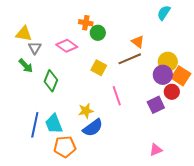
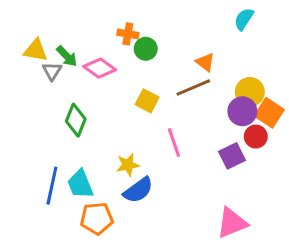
green arrow: (26, 66) -> (67, 56), moved
pink triangle: (156, 150) -> (232, 223), size x1.6

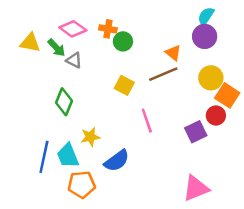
pink diamond: (100, 68) -> (73, 29), moved
gray triangle: (52, 71) -> (74, 60), moved, turned -36
purple circle: (242, 111) -> (205, 36), moved
yellow star: (128, 165) -> (90, 137), moved

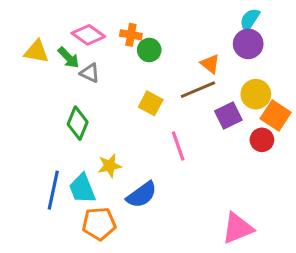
purple square: (196, 132) -> (228, 115), moved

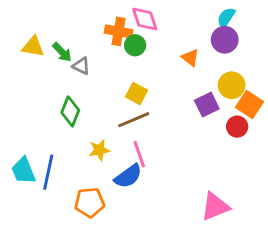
pink diamond: (88, 35) -> (145, 19), moved, turned 36
orange cross: (131, 35) -> (119, 31), size x1.4
brown line: (198, 90) -> (134, 120), moved
pink line: (178, 146) -> (139, 154), moved
cyan trapezoid: (82, 189) -> (23, 171), moved

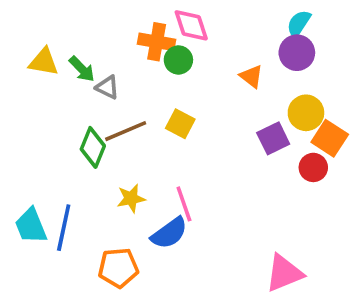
brown line: (134, 120) -> (126, 131), moved

